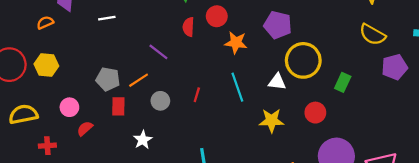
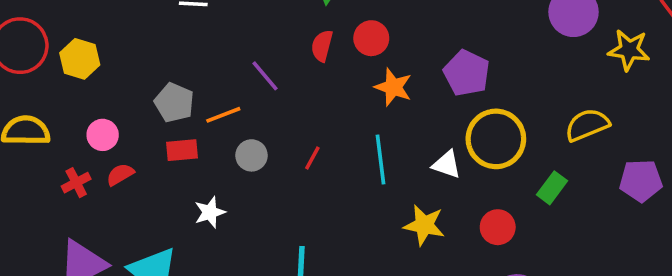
yellow semicircle: (372, 35) -> (587, 125), moved, turned 116
red rectangle: (118, 106) -> (182, 150), turned 72
red cross: (47, 146) -> (76, 183), moved, turned -35

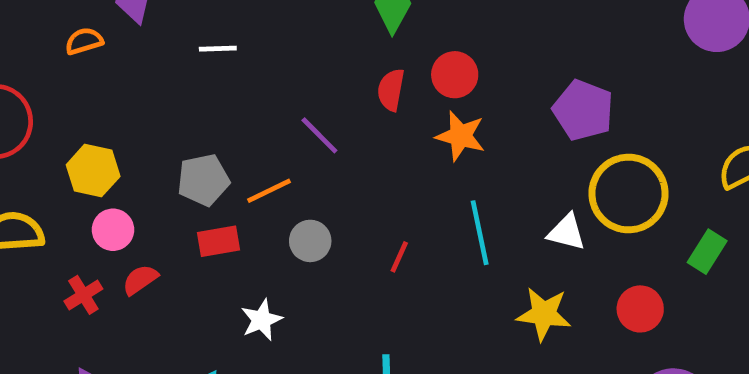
yellow hexagon: (80, 59) -> (93, 171), moved
orange star: (393, 87) -> (460, 136), moved
gray pentagon: (174, 103) -> (203, 180), turned -30
red line: (312, 158) -> (399, 257), moved

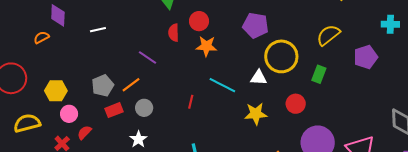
cyan line: (480, 233) -> (222, 85), turned -40
gray circle: (310, 241) -> (144, 108), moved

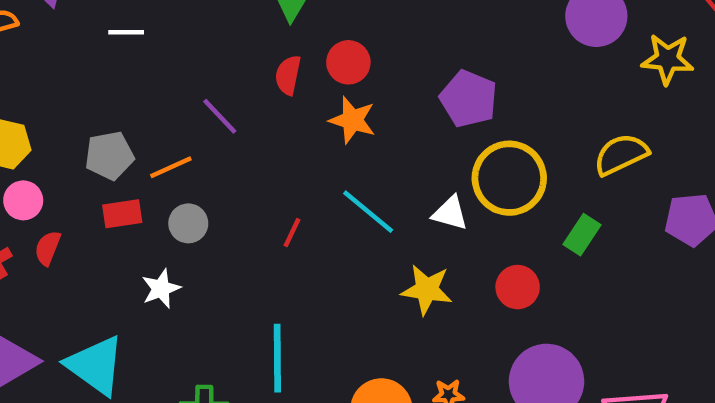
red semicircle: (84, 132) -> (48, 248), turned -35

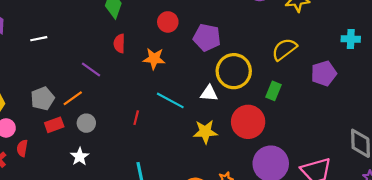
red circle: (348, 62) -> (168, 22), moved
red circle: (518, 287) -> (248, 122), size x1.6

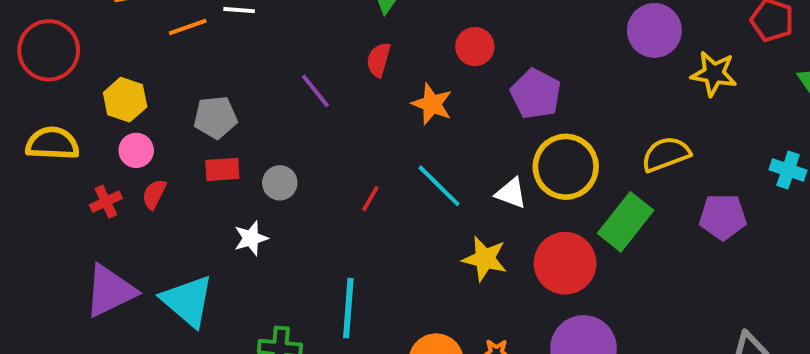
green rectangle: (273, 91) -> (626, 222), size x1.6
orange line: (73, 98) -> (188, 27), moved

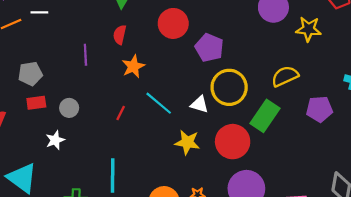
red circle: (475, 47) -> (173, 23), size x1.4
purple line: (315, 91) -> (85, 55), turned 40
orange star: (432, 104) -> (133, 66), moved, turned 30

